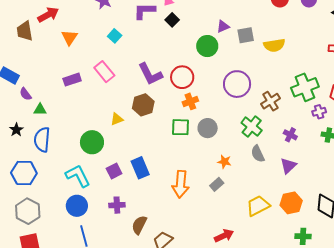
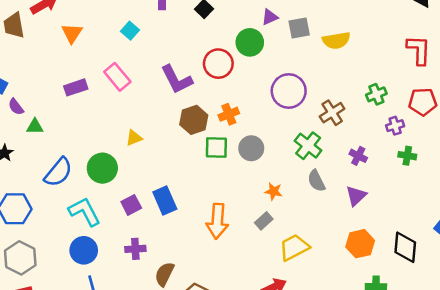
red circle: (182, 77) -> (218, 64), moved
green cross: (305, 87) -> (376, 94), size x0.6
brown hexagon: (143, 105) -> (194, 120), moved
blue semicircle: (42, 140) -> (58, 172), moved, turned -145
yellow trapezoid: (258, 206) -> (294, 247), moved

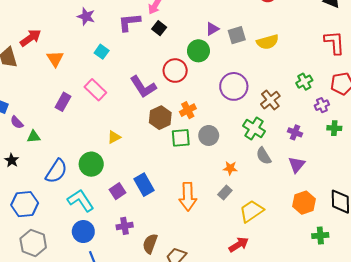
purple rectangle: (76, 87) -> (63, 102), turned -36

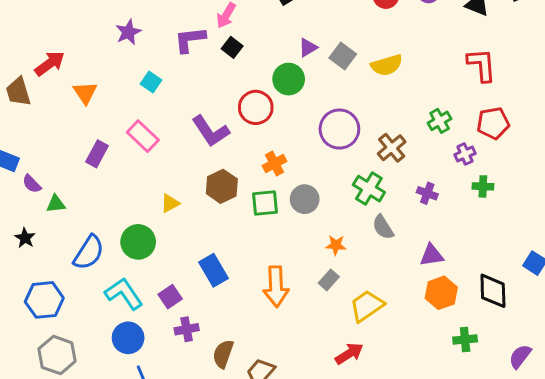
purple star: (86, 16) -> (128, 32), turned 30
gray square: (237, 35) -> (343, 56), turned -36
brown hexagon: (160, 118) -> (222, 186), moved
purple triangle: (297, 165) -> (432, 255), moved, turned 42
purple square: (117, 191) -> (170, 297), moved

